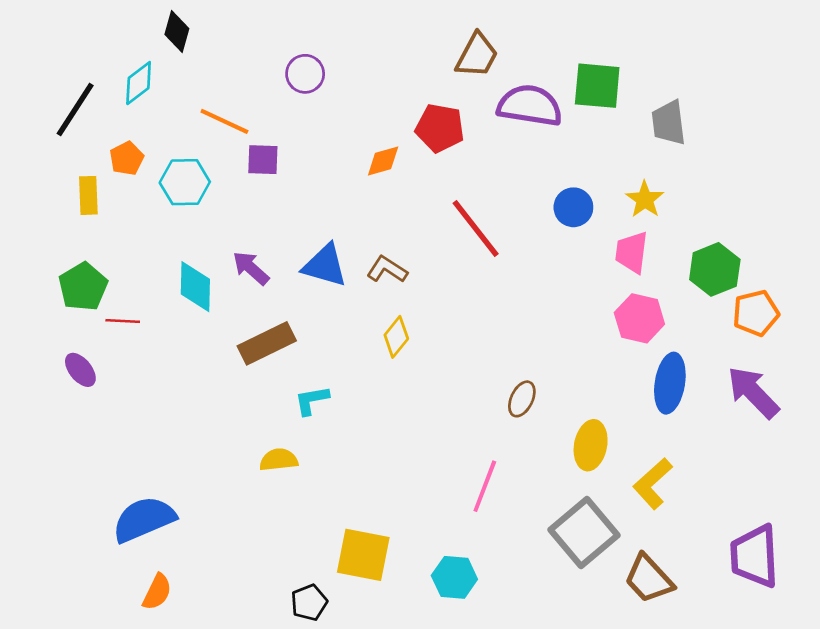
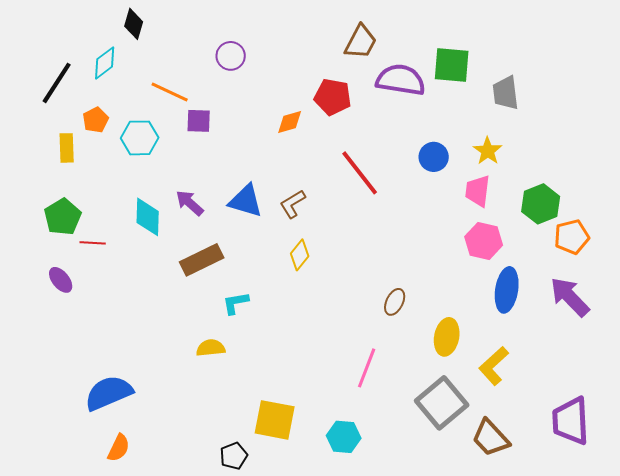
brown L-shape: (387, 269) -> (293, 204), turned -64

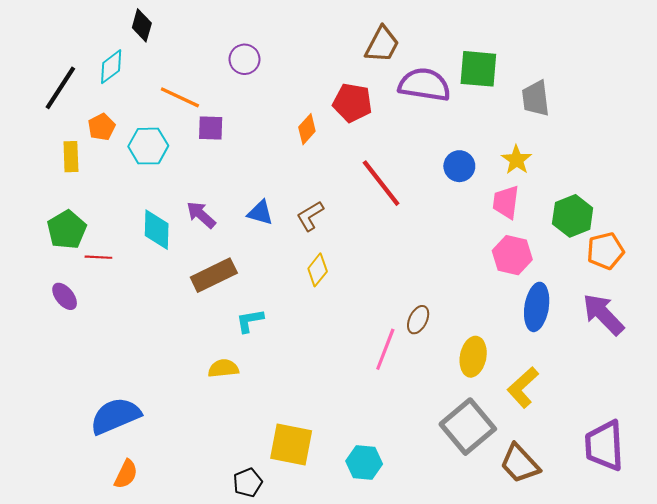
orange diamond: (290, 122) -> (307, 129), turned -32
blue triangle: (246, 201) -> (260, 213), size x0.7
pink line: (367, 368) -> (385, 349), moved

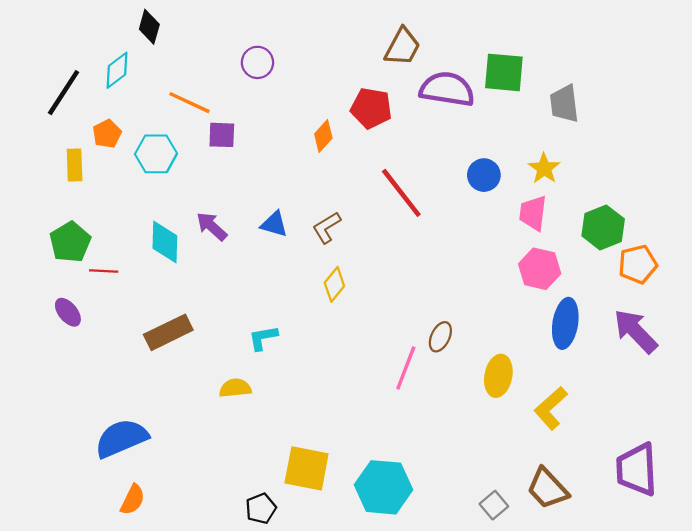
brown rectangle: (214, 275) -> (168, 332), moved
gray square: (468, 427) -> (494, 505), moved, size x0.5
cyan hexagon: (364, 463) -> (384, 487), size x1.5

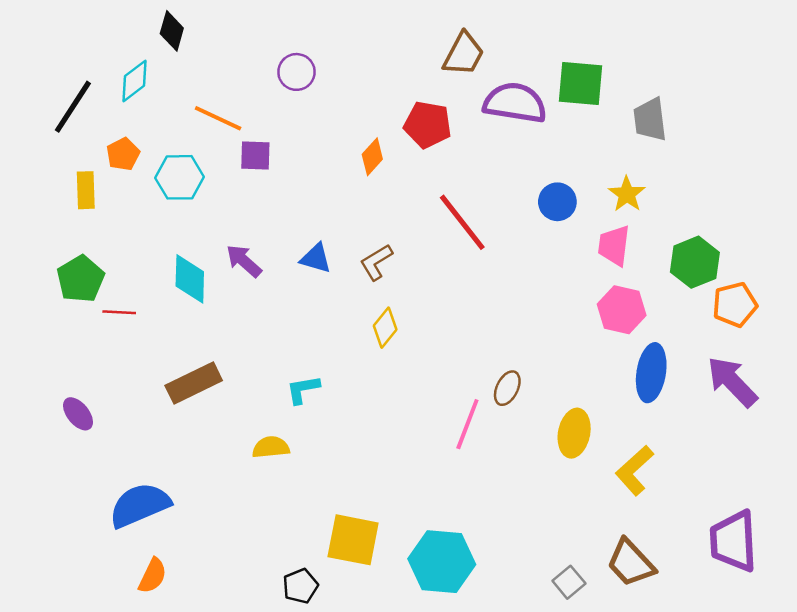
purple ellipse: (68, 312) -> (78, 414), moved

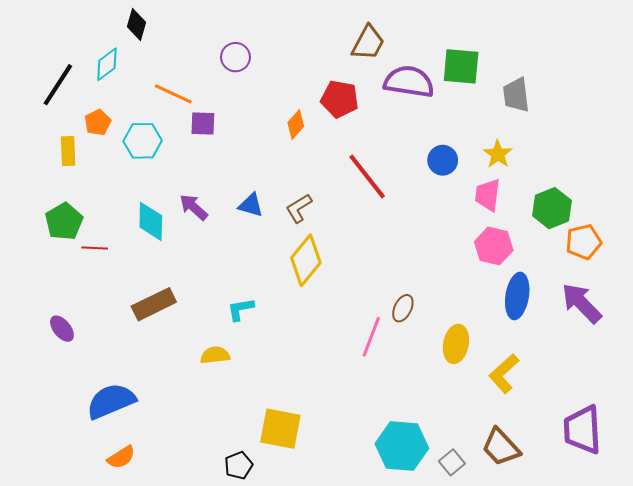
yellow diamond: (385, 328) -> (306, 260), size x1.6
cyan hexagon: (442, 562) -> (402, 446), moved
orange semicircle: (153, 576) -> (121, 457), turned 32

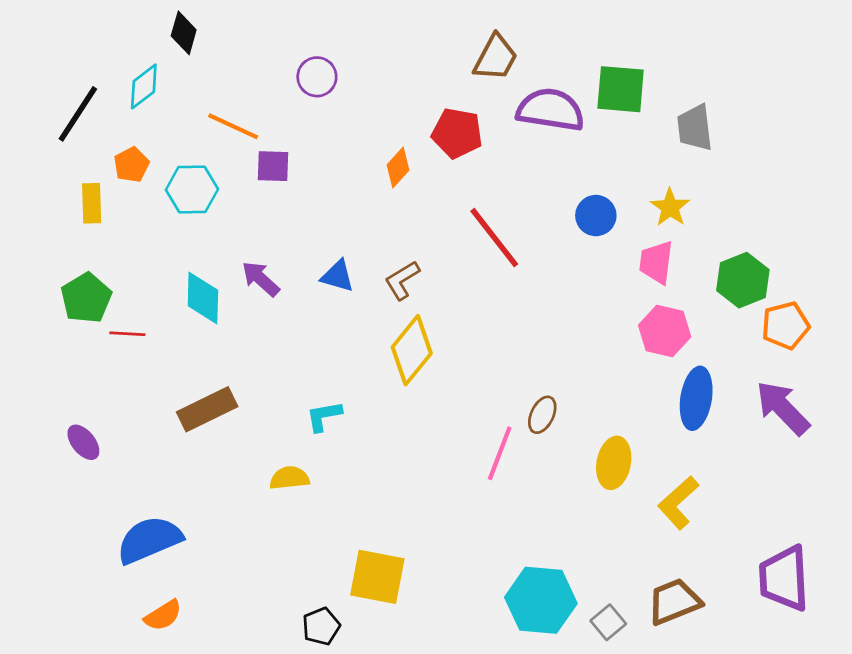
brown trapezoid: (501, 447) -> (674, 602), turned 111

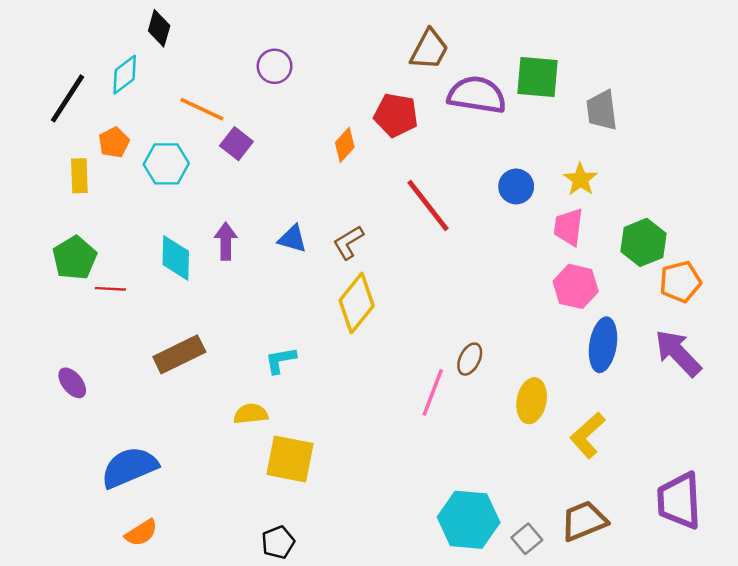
purple square: (273, 166) -> (236, 144), turned 36
purple arrow: (261, 279) -> (226, 241), turned 48
yellow square: (377, 577) -> (290, 459), moved

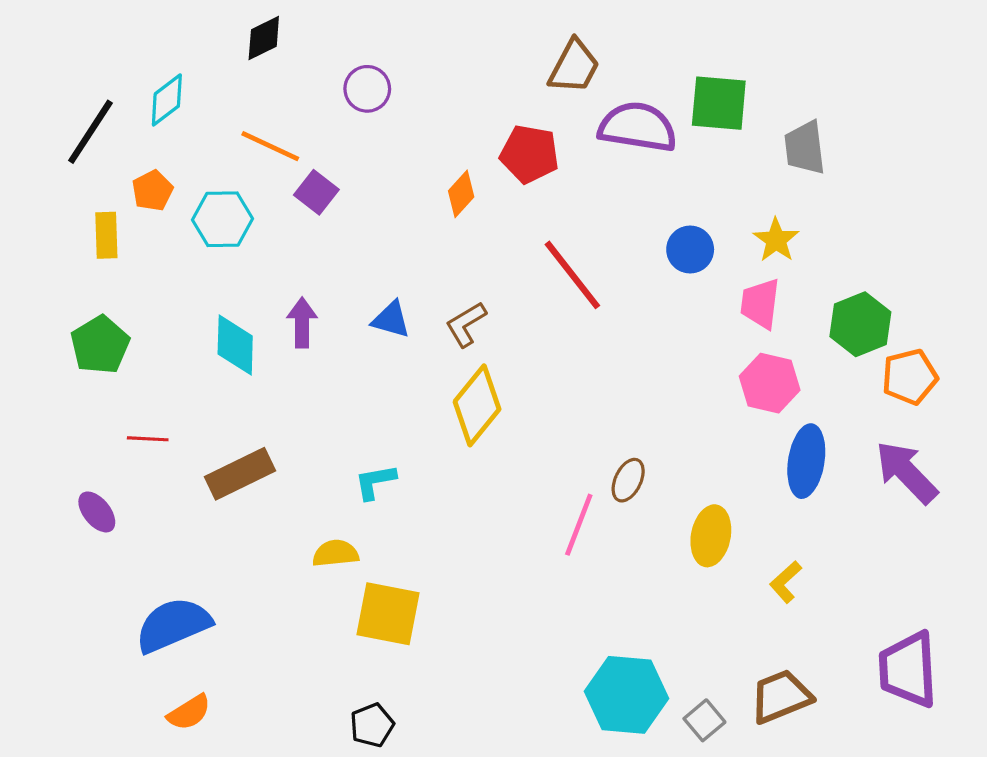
black diamond: (159, 28) -> (264, 38), moved, turned 48
red line: (110, 289) -> (148, 439), moved
yellow L-shape: (588, 435) -> (786, 582), size x0.7

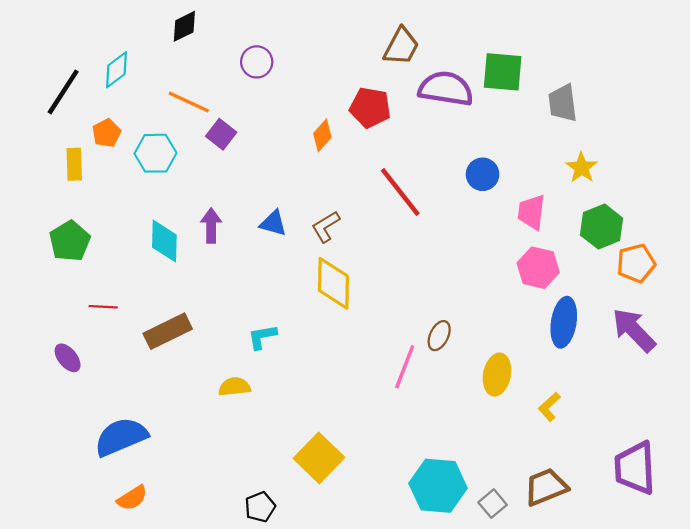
yellow star: (776, 240) -> (582, 168), moved
yellow diamond: (477, 405) -> (333, 283), turned -38
yellow square: (388, 614) -> (319, 458), moved, turned 33

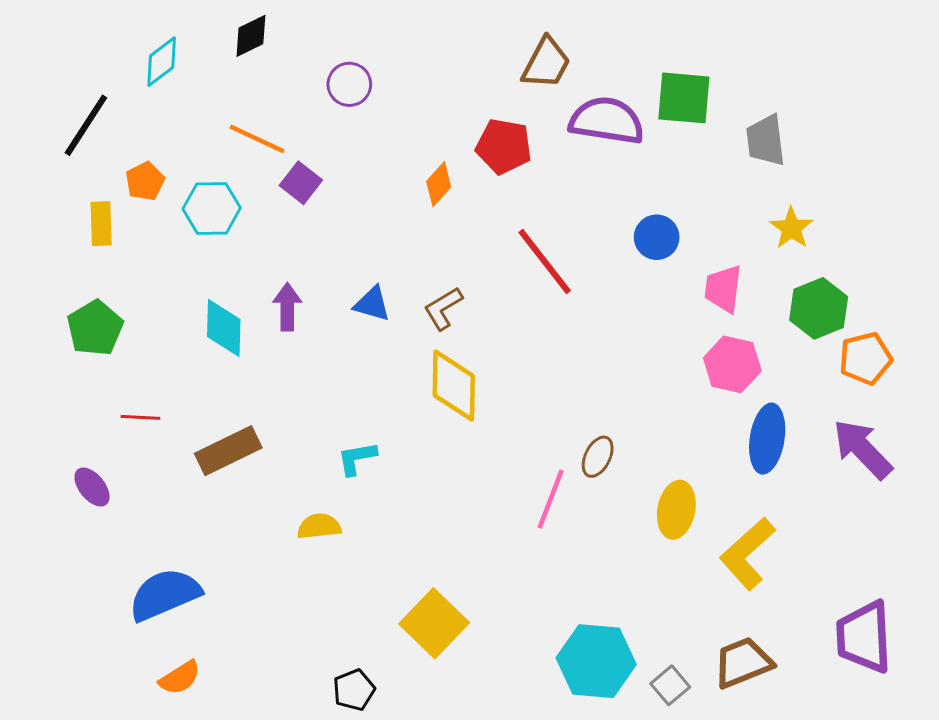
cyan diamond: (117, 70) -> (162, 62), moved
yellow L-shape: (549, 407) -> (747, 554), size x1.8

